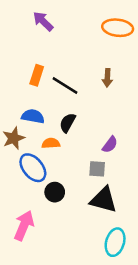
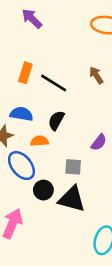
brown arrow: (107, 78) -> (96, 75), turned 144
gray square: (97, 169) -> (73, 167), moved
black triangle: (104, 200) -> (72, 199), moved

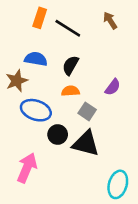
orange semicircle: (40, 141) -> (70, 91), moved
blue ellipse: (21, 166) -> (36, 110), turned -32
gray square: (73, 167) -> (87, 111), turned 30

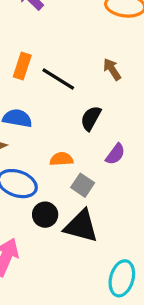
black semicircle: (70, 65) -> (91, 118), moved

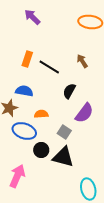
purple semicircle: (115, 154) -> (84, 113), size x1.5
orange semicircle: (61, 159) -> (41, 114), moved
cyan ellipse: (122, 278) -> (88, 189), turned -30

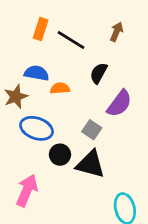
brown arrow: (82, 61) -> (117, 32), turned 56
orange semicircle: (41, 114) -> (60, 88), moved

